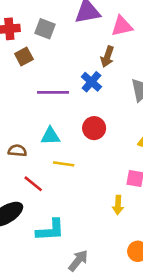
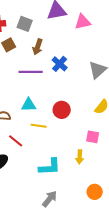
brown arrow: (107, 57) -> (38, 47), moved
red circle: (94, 128) -> (62, 110), moved
cyan L-shape: (50, 230) -> (50, 167), moved

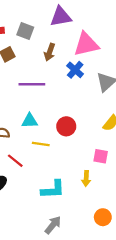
pink triangle: (83, 22) -> (86, 44), moved, size x1.4
brown arrow: (38, 47) -> (50, 52), moved
blue cross: (60, 64) -> (75, 70), moved

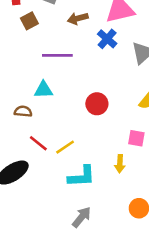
brown arrow: (50, 52) -> (78, 18), turned 56
cyan triangle: (30, 121) -> (43, 90), moved
yellow line: (41, 144) -> (65, 147), moved, turned -42

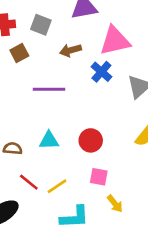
cyan triangle: (43, 90) -> (49, 140), moved
pink square: (136, 138) -> (99, 177), moved
yellow arrow: (120, 164) -> (115, 204), turned -42

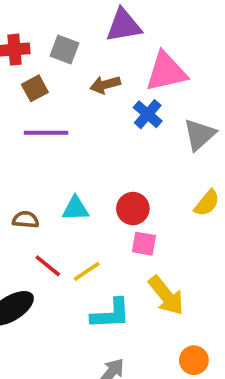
purple line: (49, 89) -> (46, 133), moved
pink square: (99, 177) -> (144, 244), moved
yellow arrow: (115, 204) -> (166, 295), size x1.6

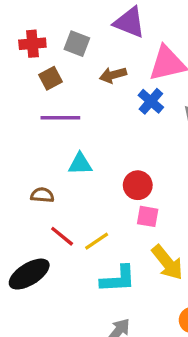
purple triangle: (124, 25) -> (130, 22), turned 32
cyan triangle: (76, 209) -> (80, 164), moved

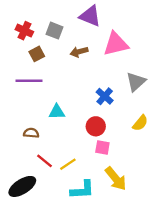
red cross: (32, 44) -> (24, 31), turned 30
blue cross: (151, 101) -> (105, 96), moved
purple line: (60, 118) -> (29, 81), moved

